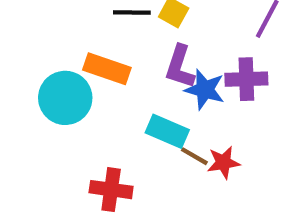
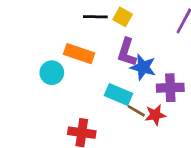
purple cross: (246, 79) -> (170, 88), moved
cyan circle: (65, 98) -> (52, 73), size x0.7

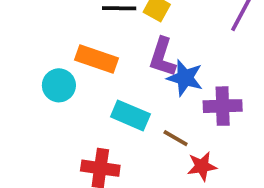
cyan rectangle: (119, 94) -> (130, 115), moved
red star: (155, 115) -> (202, 166), moved

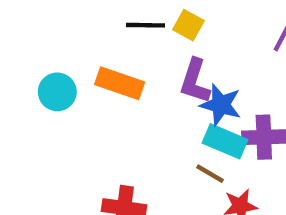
cyan circle: (59, 85) -> (57, 92), moved
cyan rectangle: (130, 115) -> (225, 141), moved

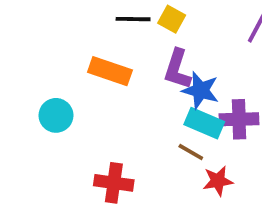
cyan circle: (57, 92) -> (56, 115), moved

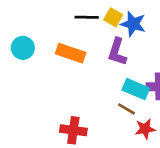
blue star: (200, 90) -> (133, 24), moved
cyan circle: (56, 115) -> (23, 48), moved

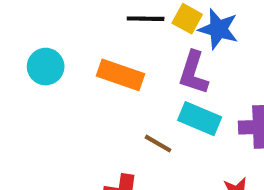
cyan rectangle: (136, 89) -> (200, 119), moved
brown line: (126, 109) -> (158, 144), moved

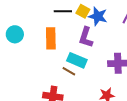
orange rectangle: (121, 75) -> (51, 38), turned 70
cyan rectangle: (200, 119) -> (77, 60), moved

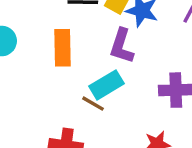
cyan rectangle: (77, 60) -> (106, 85), turned -54

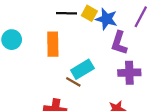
purple L-shape: (122, 46) -> (119, 43), moved

